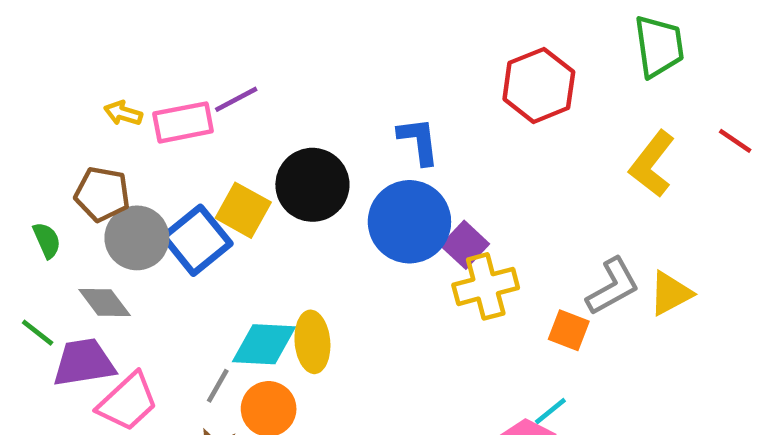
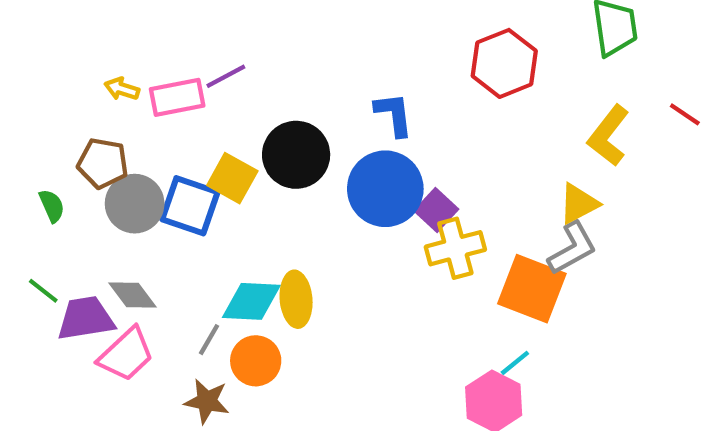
blue square: (197, 240) -> (190, 206), turned -32
yellow triangle: (670, 293) -> (579, 204), moved
gray diamond: (105, 303) -> (132, 295), moved
orange square: (569, 330) -> (532, 289), size x1.8

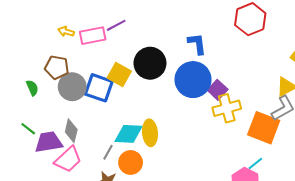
gray diamond: (132, 295) -> (71, 131), turned 50

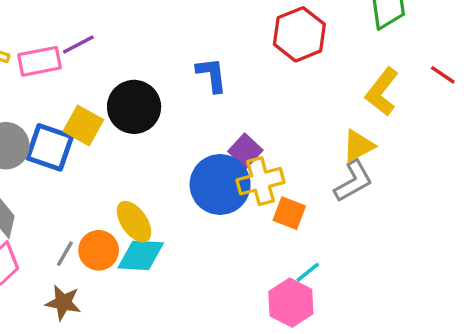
blue circle: (193, 80) -> (220, 184), moved
orange square: (264, 128) -> (289, 213), moved, size x0.6
yellow ellipse: (150, 133) -> (134, 222), turned -30
cyan diamond: (128, 134) -> (141, 255), moved
orange circle: (131, 162) -> (99, 250), moved

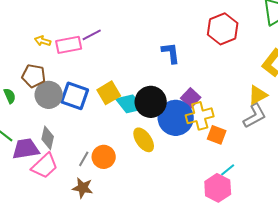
black circle: (134, 107) -> (151, 102), moved
yellow square: (83, 125) -> (109, 93), moved, turned 30
yellow ellipse: (134, 222) -> (144, 140), moved
cyan diamond: (141, 255) -> (130, 104), moved, turned 48

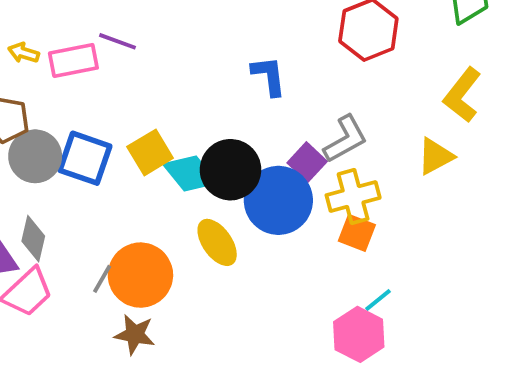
purple line: (92, 35) -> (117, 41), turned 48
yellow cross: (200, 116) -> (353, 197), moved
gray L-shape: (255, 116) -> (345, 139), moved
orange circle: (104, 157) -> (140, 275), size x1.4
brown star: (83, 188) -> (135, 334), moved

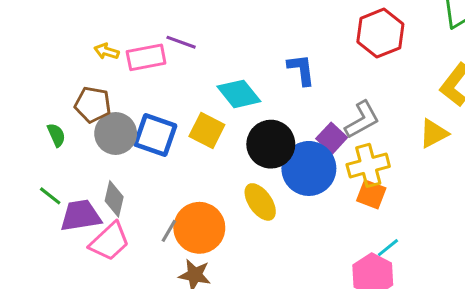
yellow square: (150, 152) -> (207, 130), turned -32
cyan diamond: (190, 174) -> (239, 94), moved

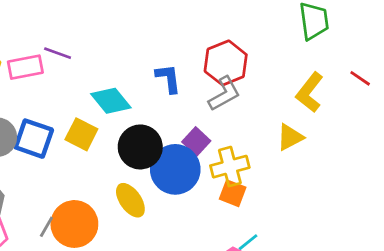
red hexagon: (380, 33) -> (226, 63), moved
gray L-shape: (362, 120) -> (224, 94), moved

